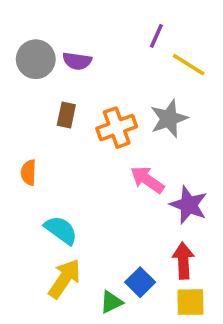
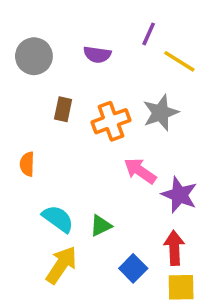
purple semicircle: (77, 61) -> (97, 54), moved
green triangle: (111, 302) -> (101, 226), moved

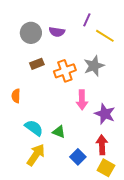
gray circle: (34, 56) -> (31, 33), moved
brown rectangle: (63, 109) -> (37, 64), turned 56
pink arrow: (140, 171) -> (82, 100), turned -126
green triangle: (101, 226) -> (59, 132), turned 48
yellow square: (181, 287) -> (106, 168), turned 30

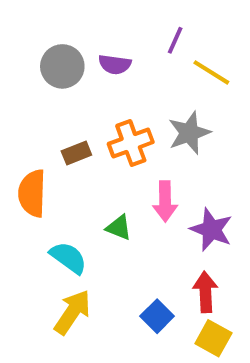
brown rectangle: (37, 64) -> (76, 153), moved
orange semicircle: (16, 96) -> (32, 193), size x1.6
green triangle: (59, 132) -> (119, 228), moved

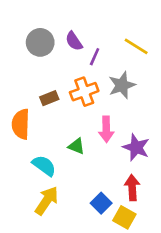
purple line: (175, 40) -> (95, 57), moved
purple semicircle: (115, 64) -> (74, 41), turned 48
yellow square: (213, 338) -> (124, 217), moved

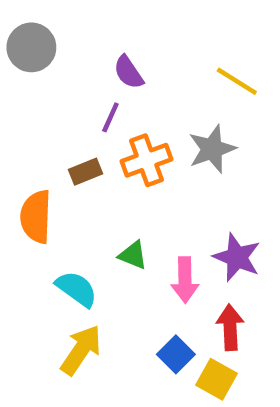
gray circle: (40, 42) -> (31, 47), moved
purple line: (95, 57) -> (110, 117), moved
pink arrow: (106, 129) -> (185, 280), moved

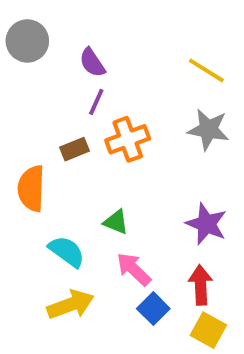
purple semicircle: (128, 72) -> (92, 63), moved
gray star: (212, 149) -> (208, 129), moved, turned 30
pink arrow: (185, 280) -> (134, 269), moved, turned 135
yellow arrow: (81, 350) -> (71, 305), turned 36
yellow square: (217, 379) -> (208, 330), moved

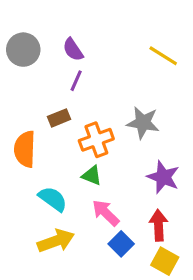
gray circle: (27, 41) -> (23, 50), moved
gray star: (208, 129) -> (143, 123), moved
orange cross: (128, 139) -> (96, 140), moved

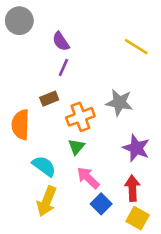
gray circle: (23, 50) -> (19, 21), moved
green triangle: (92, 176) -> (76, 147), turned 48
yellow arrow: (56, 241) -> (47, 201), turned 132

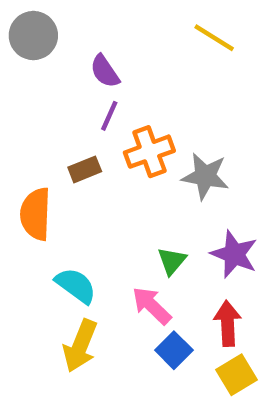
yellow line: (136, 47) -> (214, 38), moved
orange cross: (80, 117) -> (149, 152), moved
green triangle: (76, 147) -> (172, 261), moved
yellow square: (138, 218) -> (236, 375), turned 30

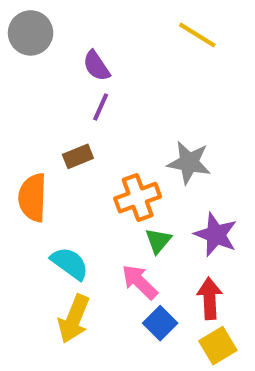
orange cross: (149, 152) -> (138, 198), moved

